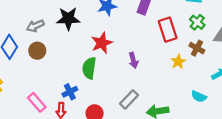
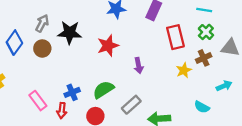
black star: (68, 19) -> (70, 33), moved
gray arrow: (35, 26) -> (42, 23), turned 138
brown cross: (197, 48) -> (204, 58), turned 32
green semicircle: (89, 68) -> (103, 90), moved, turned 45

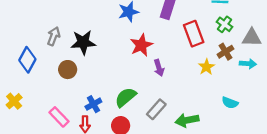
red star: (108, 46) -> (141, 45), moved
brown circle: (42, 48) -> (68, 70), moved
cyan arrow: (224, 86) -> (248, 64), moved, turned 35

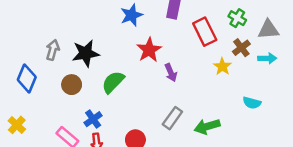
green semicircle: (126, 97) -> (113, 82), moved
blue cross: (93, 104) -> (93, 119), moved

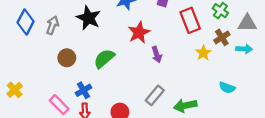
black star: (86, 53) -> (89, 18), moved, turned 30
blue diamond: (27, 78) -> (26, 22), moved

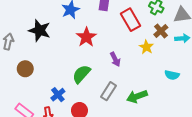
purple arrow: (157, 54) -> (115, 59), moved
green semicircle: (104, 59) -> (81, 74), moved
blue cross: (83, 90) -> (58, 95), moved

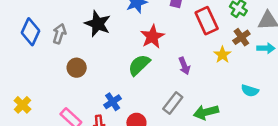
green semicircle: (81, 74) -> (139, 65), moved

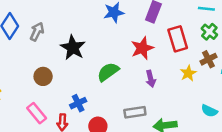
black star: (98, 24) -> (73, 48), moved
red star: (152, 37) -> (142, 48), moved
brown circle: (77, 68) -> (43, 76), moved
gray rectangle: (173, 103) -> (135, 112), turned 36

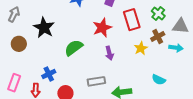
brown circle: (43, 76) -> (19, 44), moved
pink rectangle: (37, 113) -> (14, 83), turned 60

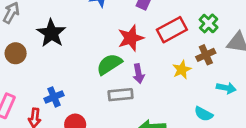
red rectangle: (132, 20) -> (172, 30), turned 75
green semicircle: (74, 48) -> (109, 64), moved
cyan arrow: (176, 48) -> (226, 88), moved
gray rectangle: (96, 81) -> (121, 95), moved

